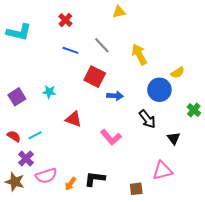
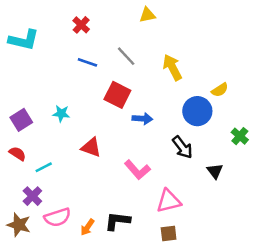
red semicircle: (14, 136) -> (17, 154), moved
pink triangle: (162, 171) -> (169, 201), moved

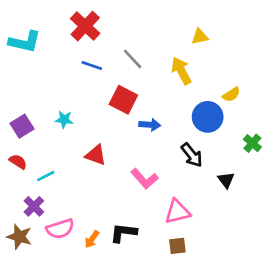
yellow triangle: (147, 15) -> (200, 37), moved
red cross: (81, 25) -> (85, 26), size x1.6

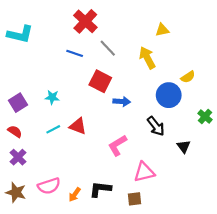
red cross: (85, 26) -> (85, 21), moved
cyan line: (46, 176) -> (53, 129), moved
pink L-shape: (144, 179) -> (117, 145), turned 100
purple cross: (34, 206) -> (18, 157), moved
brown square: (177, 246) -> (134, 199), moved

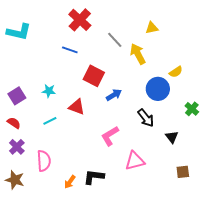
gray line: (108, 48) -> (115, 40), moved
blue arrow: (122, 102) -> (114, 95), turned -35
red triangle: (78, 126) -> (77, 107), moved
pink semicircle: (49, 186) -> (44, 161), moved, turned -75
brown square: (134, 199) -> (183, 172), moved

